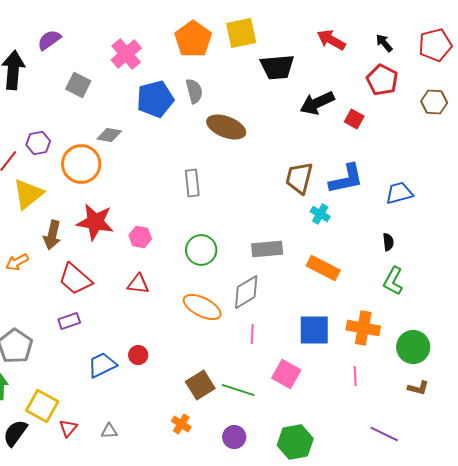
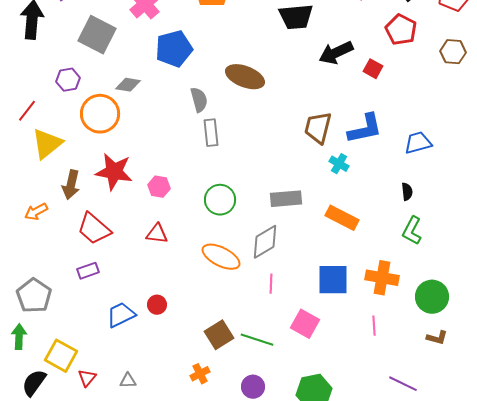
gray square: (78, 85) -> (97, 35), size x1.5
gray semicircle: (194, 91) -> (199, 100), moved
purple hexagon: (38, 143) -> (68, 80), moved
orange cross: (181, 424) -> (200, 374), turned 30

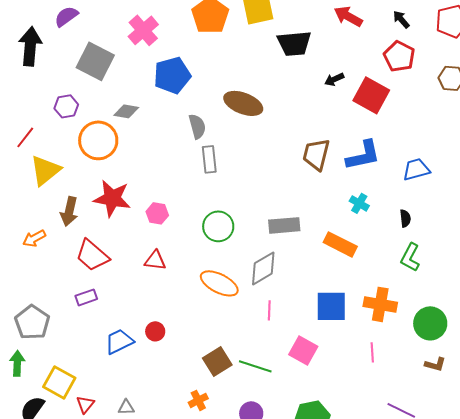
black arrow: (336, 53) -> (334, 79), size x0.6
red square: (373, 69) -> (371, 95), size x1.8
cyan cross: (339, 164) -> (359, 203), moved

